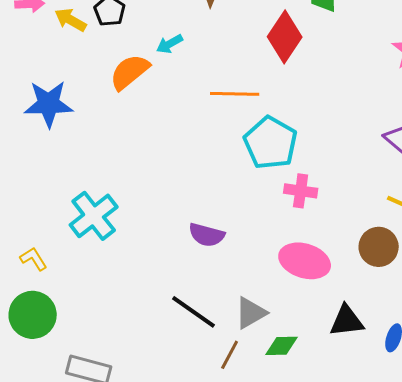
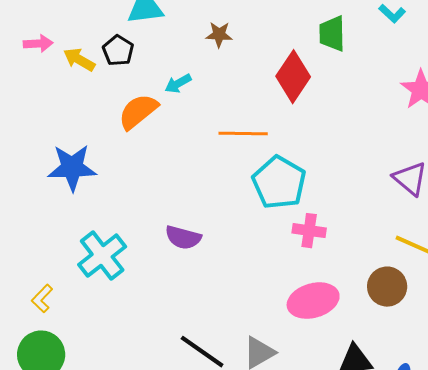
blue star: (49, 104) -> (72, 168), moved
purple semicircle: (207, 235) -> (183, 238), moved
yellow L-shape: (34, 259) -> (42, 299), turned -104
pink ellipse: (305, 261) -> (313, 301), turned -33

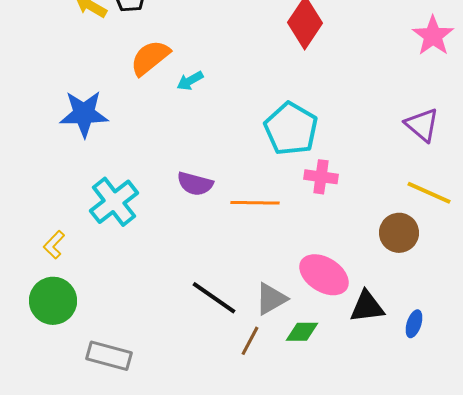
cyan arrow: (178, 84) -> (190, 81), moved
orange line: (243, 134) -> (255, 203), moved
pink ellipse: (313, 301) -> (324, 275), moved, turned 48

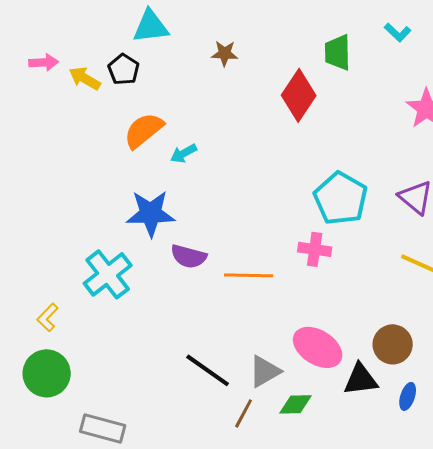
blue star: (84, 114) -> (151, 213), moved
cyan pentagon: (291, 129) -> (341, 198), moved
brown circle: (399, 233) -> (393, 344), moved

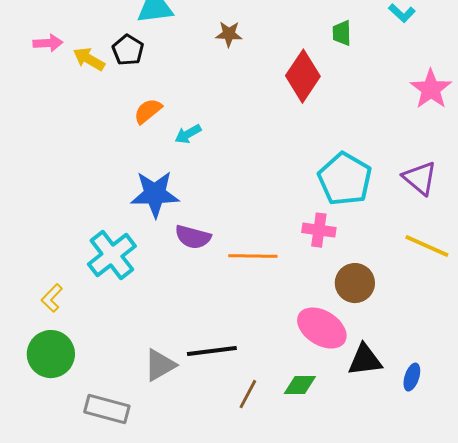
green trapezoid: (338, 52) -> (342, 33), size x0.7
orange semicircle: (144, 130) -> (148, 111), size x0.7
brown circle: (393, 344) -> (355, 283), moved
black line: (208, 370) -> (212, 351), turned -42
gray triangle: (265, 371) -> (160, 365), moved

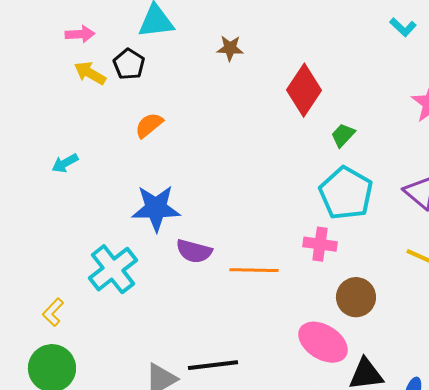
green trapezoid: (342, 33) -> (343, 135), moved, turned 44
pink arrow: (48, 43) -> (80, 34), moved
cyan arrow: (188, 134) -> (65, 163), moved

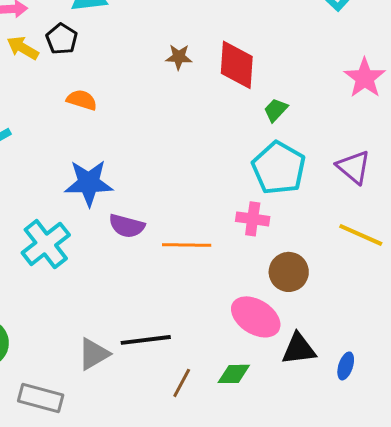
brown star: (230, 48) -> (179, 57), moved
red diamond: (304, 90) -> (237, 65), turned -30
orange semicircle: (149, 125) -> (82, 100), turned 56

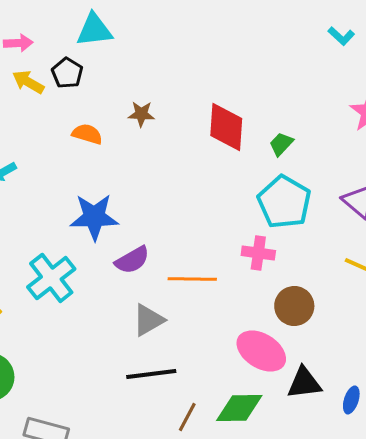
brown star: (179, 57) -> (141, 114), moved
red diamond: (237, 65) -> (226, 127), moved
purple semicircle: (127, 226) -> (132, 260), turned -45
gray triangle: (94, 354) -> (148, 320), moved
green diamond: (234, 374) -> (239, 408), size x1.4

